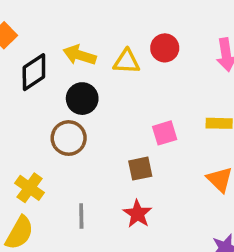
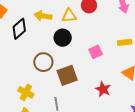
black circle: (82, 99) -> (63, 38), moved
brown square: (140, 169) -> (67, 75), moved, size x1.5
red star: (137, 214) -> (103, 89), moved

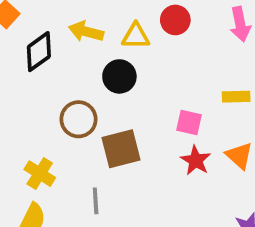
pink square: (96, 52) -> (189, 123), moved, turned 32
red star: (103, 89) -> (196, 160), moved

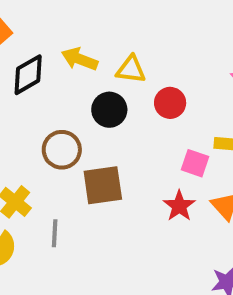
red circle: (175, 20) -> (170, 103), moved
pink square: (189, 123) -> (195, 163), moved
gray line: (96, 201) -> (55, 233), moved

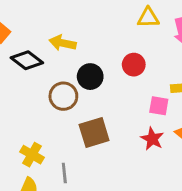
yellow triangle: (131, 69) -> (148, 18), moved
black diamond: (28, 75) -> (27, 60), turned 76
brown circle: (62, 150) -> (63, 96), moved

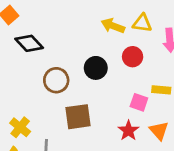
yellow arrow: (63, 43) -> (113, 26), moved
red circle: (134, 65) -> (133, 57), moved
black circle: (90, 77) -> (96, 68), moved

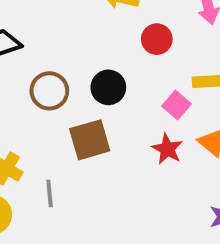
black circle: (96, 68) -> (108, 87), moved
pink square: (139, 102) -> (176, 105), turned 30

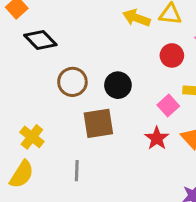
red circle: (157, 39) -> (172, 55), moved
gray line: (50, 193) -> (77, 171), moved

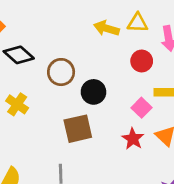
brown circle: (72, 82) -> (61, 72), moved
yellow cross: (32, 137) -> (17, 104), moved

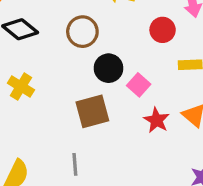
brown circle: (61, 72) -> (82, 32), moved
pink square: (142, 108) -> (139, 85), moved

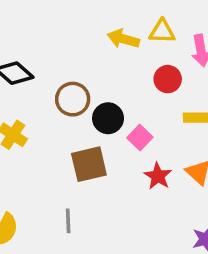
brown circle: (82, 32) -> (73, 99), moved

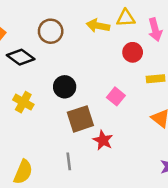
brown circle: (73, 99) -> (51, 31), moved
black circle: (108, 118) -> (65, 87), moved
red star: (158, 176) -> (103, 140), moved

